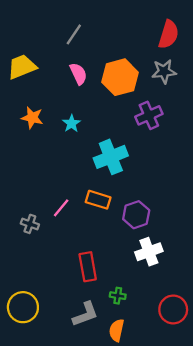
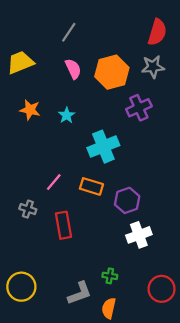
pink line: (61, 208) -> (54, 182), moved
red rectangle: (88, 267) -> (63, 225), moved

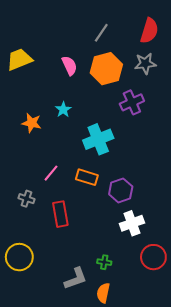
gray line: (69, 32) -> (101, 33), moved
orange star: (30, 110) -> (32, 123), moved
yellow circle: (21, 287) -> (19, 257), moved
red circle: (162, 289) -> (153, 257), moved

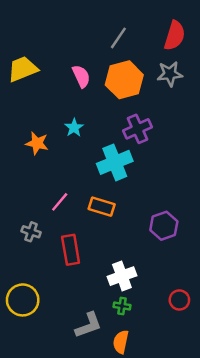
purple cross: (132, 102) -> (138, 129), moved
purple hexagon: (121, 190) -> (164, 226), moved
white cross: (132, 223) -> (122, 276), moved
red circle: (153, 257) -> (179, 300), size x0.7

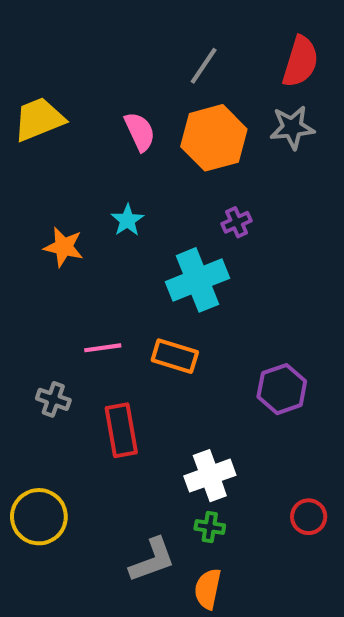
purple cross: (138, 129) -> (237, 222), size x0.6
pink line: (60, 202) -> (103, 348), turned 42

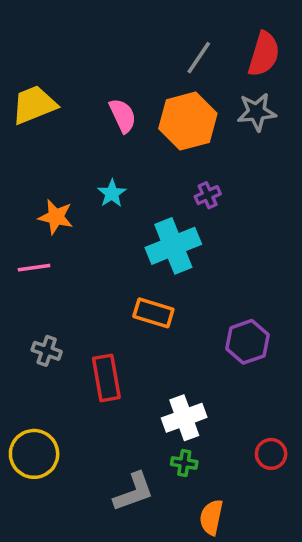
gray line: (204, 66) -> (199, 58), moved
pink line: (103, 348) -> (34, 268), moved
orange semicircle: (208, 589) -> (211, 517), moved

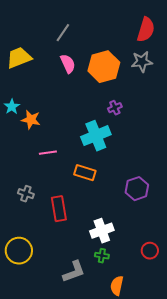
gray line: (199, 58) -> (63, 33), moved
cyan star: (112, 193) -> (12, 107), moved
pink line: (34, 268) -> (48, 153), moved

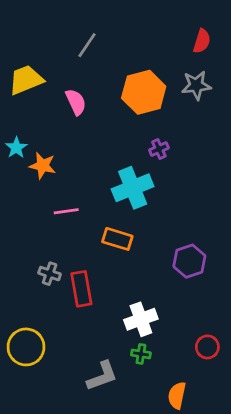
red semicircle: (146, 30) -> (202, 41), size x0.7
pink semicircle: (68, 64) -> (76, 102), moved
gray cross: (26, 194) -> (50, 274), moved
orange semicircle: (117, 286) -> (177, 395), moved

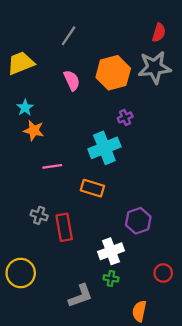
gray star: (196, 85) -> (154, 67), size x1.4
pink semicircle: (76, 102) -> (72, 80), moved
cyan star: (16, 148) -> (25, 108), moved
purple hexagon: (189, 261) -> (138, 221), moved

